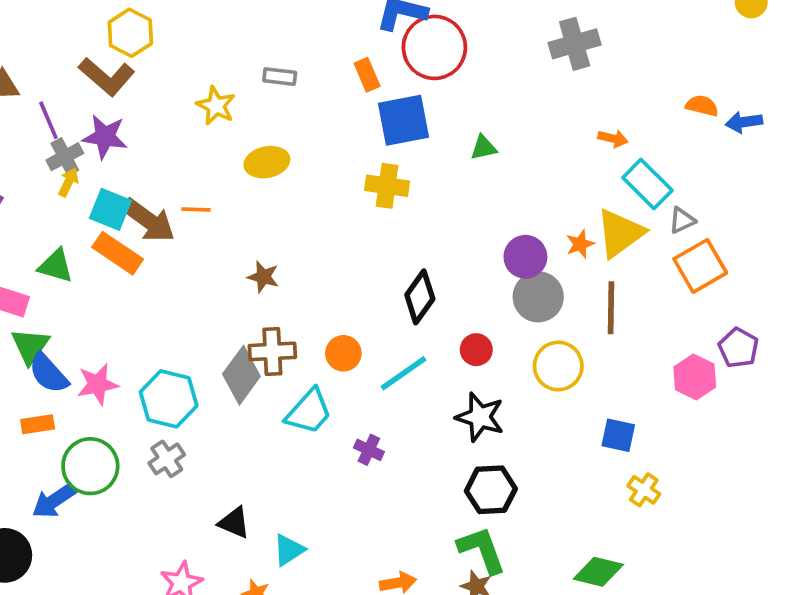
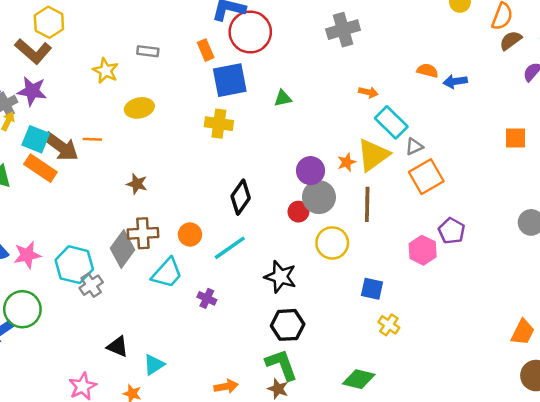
red circle: (476, 350) -> (298, 212), moved
gray cross: (167, 459) -> (91, 285), moved

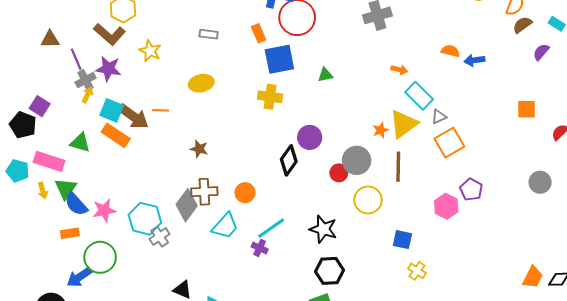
yellow star: (106, 71) -> (150, 51), moved
purple circle: (311, 171) -> (310, 137), moved
cyan line: (230, 248) -> (271, 228), moved

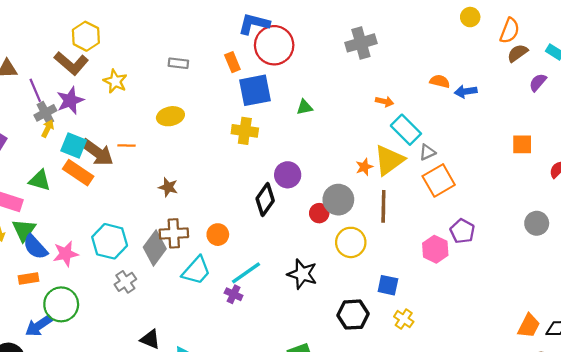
purple star: (108, 69) -> (70, 100), turned -30
cyan hexagon: (145, 219) -> (110, 241), moved
black hexagon: (329, 271) -> (353, 315), moved

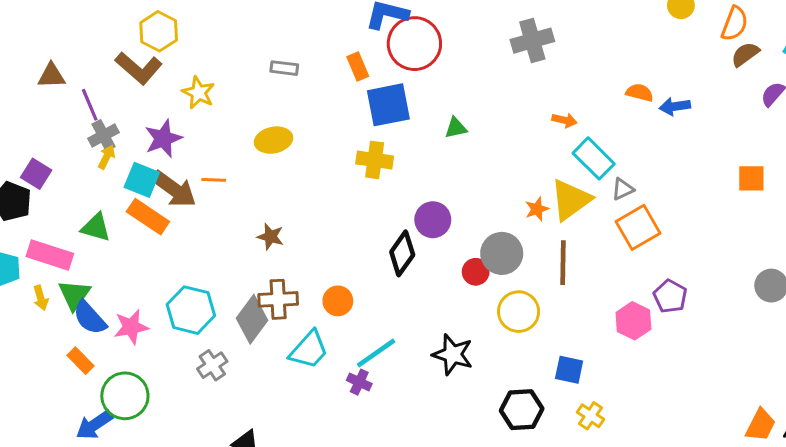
purple star: (70, 100) -> (163, 139), moved
orange rectangle: (28, 278) -> (81, 361), turned 54

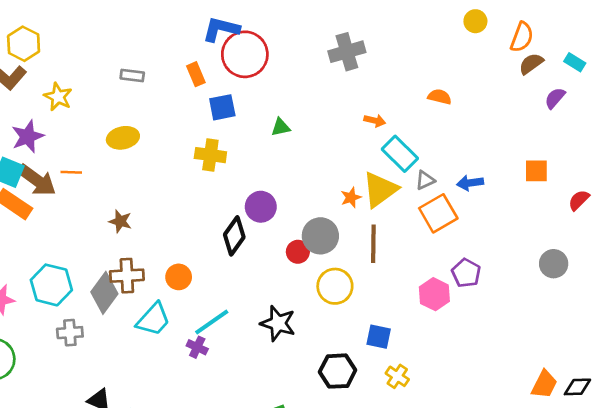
blue square: (388, 105) -> (222, 107), size x0.7
blue arrow: (675, 106) -> (470, 183), moved
gray cross: (212, 365) -> (70, 333), turned 30

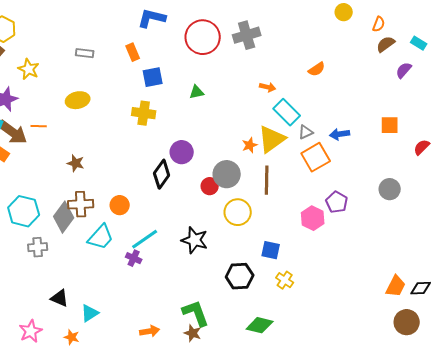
orange semicircle: (522, 37) -> (379, 24), size x0.7
red circle: (245, 54) -> (203, 37), moved
orange semicircle: (440, 97) -> (317, 69), turned 132
gray circle: (554, 264) -> (390, 189), moved

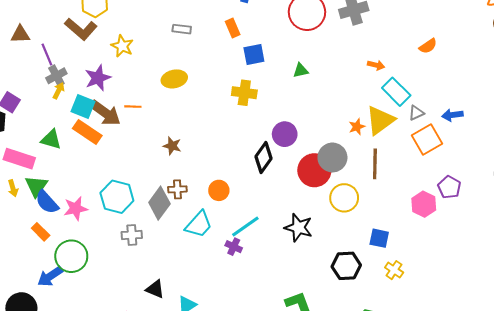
red circle: (210, 186) -> (314, 170), size x1.8
brown cross: (81, 204) -> (177, 189), size x0.7

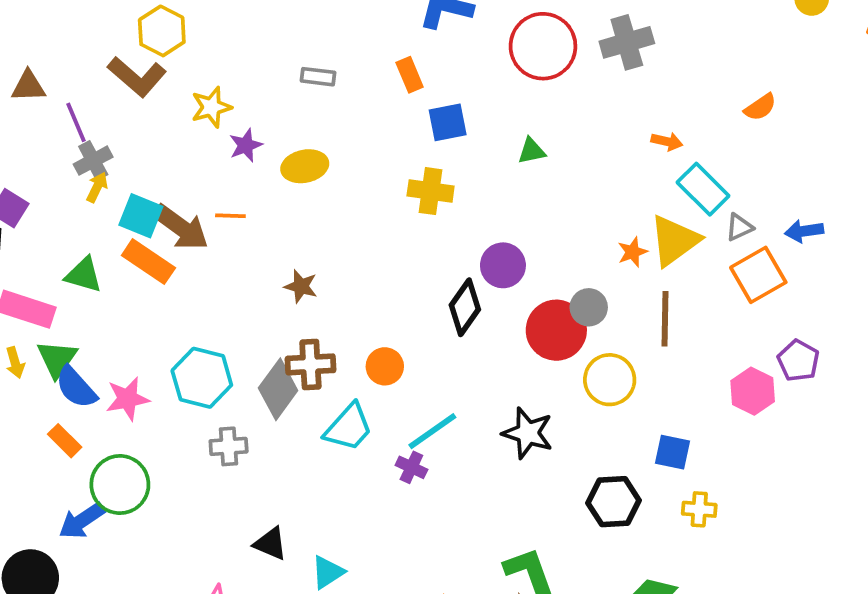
yellow star: (122, 46) -> (211, 107), turned 30
purple star: (98, 78) -> (246, 145), moved, size x0.7
gray circle: (332, 157) -> (589, 307), size x0.7
brown cross: (177, 189) -> (310, 364), size x1.4
yellow cross: (394, 270) -> (699, 509), turned -30

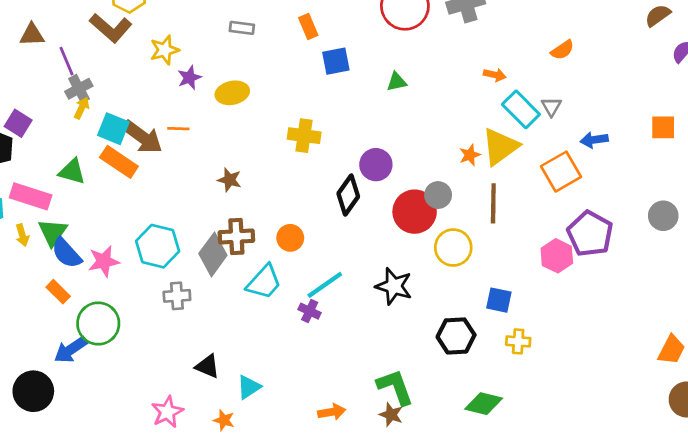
yellow cross: (431, 191) -> (304, 136), moved
gray triangle: (739, 227) -> (551, 107), moved, turned -35
purple pentagon: (798, 361) -> (590, 234), size x1.5

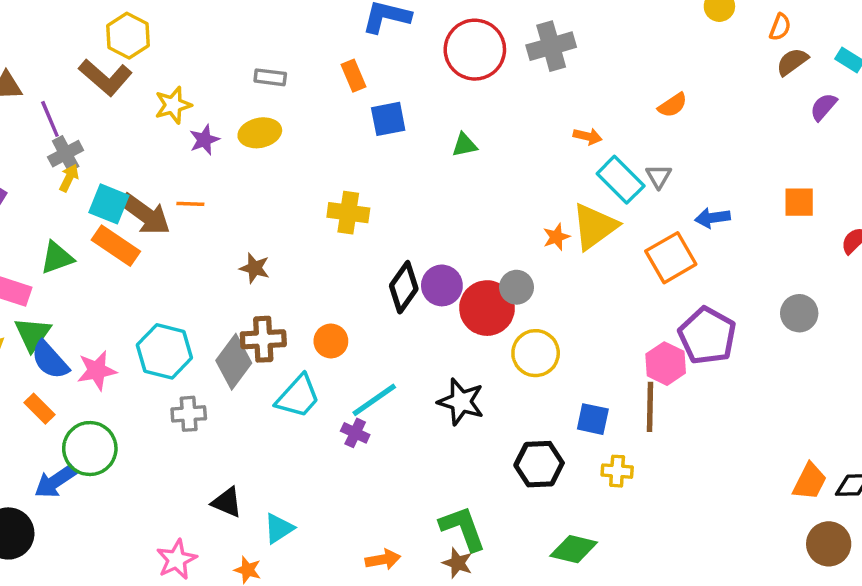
yellow ellipse: (232, 93) -> (260, 133), moved
purple circle: (376, 165) -> (442, 285), moved
green triangle: (72, 172) -> (57, 258), turned -36
brown line: (493, 203) -> (650, 407), moved

